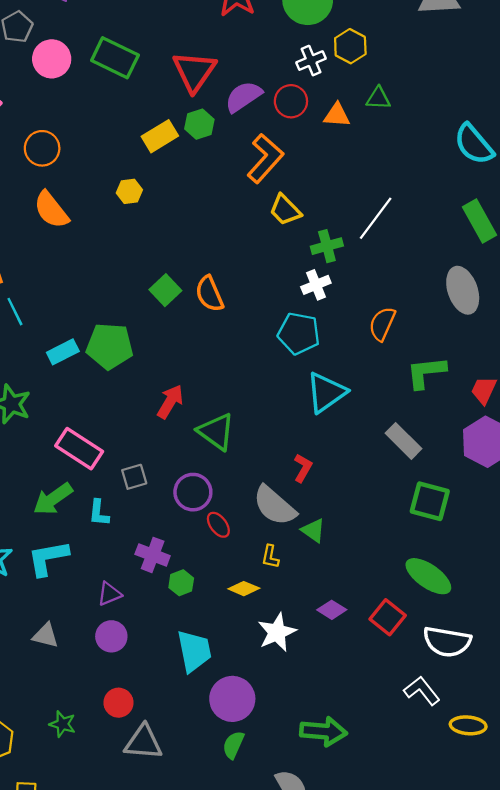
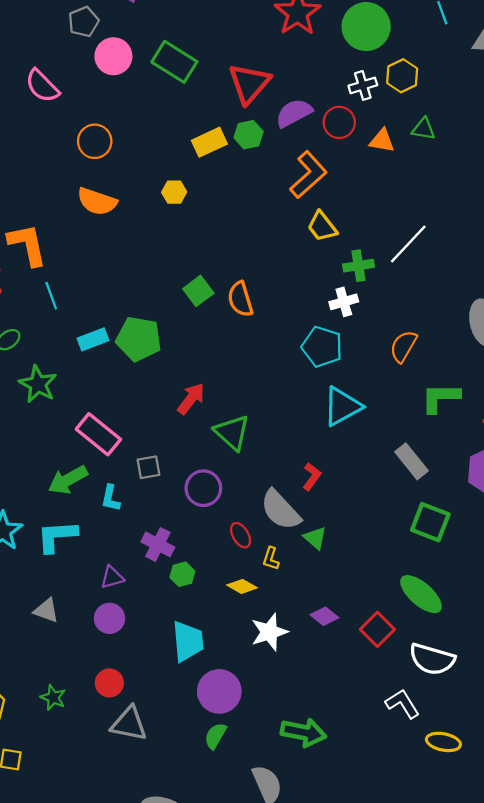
orange semicircle: (51, 210) -> (97, 202), turned -39
red ellipse: (218, 525) -> (241, 535), moved

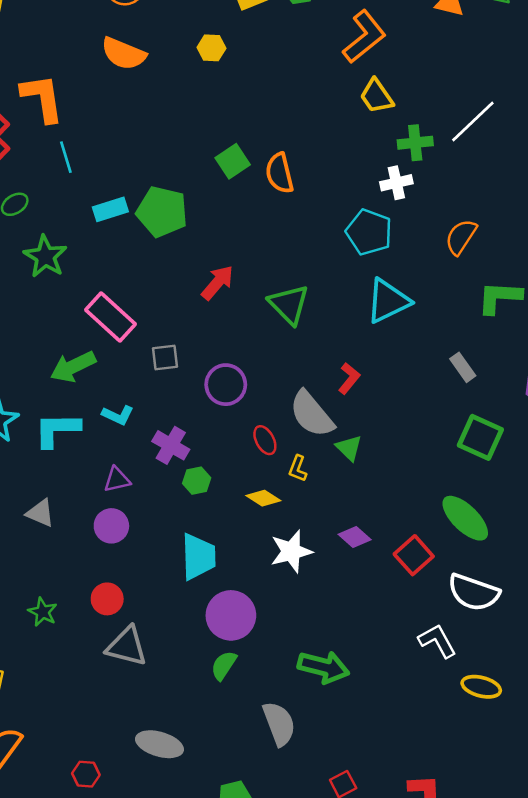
green triangle: (232, 432) -> (289, 304), moved
gray rectangle: (411, 461) -> (463, 367), size x0.7
cyan L-shape: (111, 498) -> (118, 415), moved, turned -80

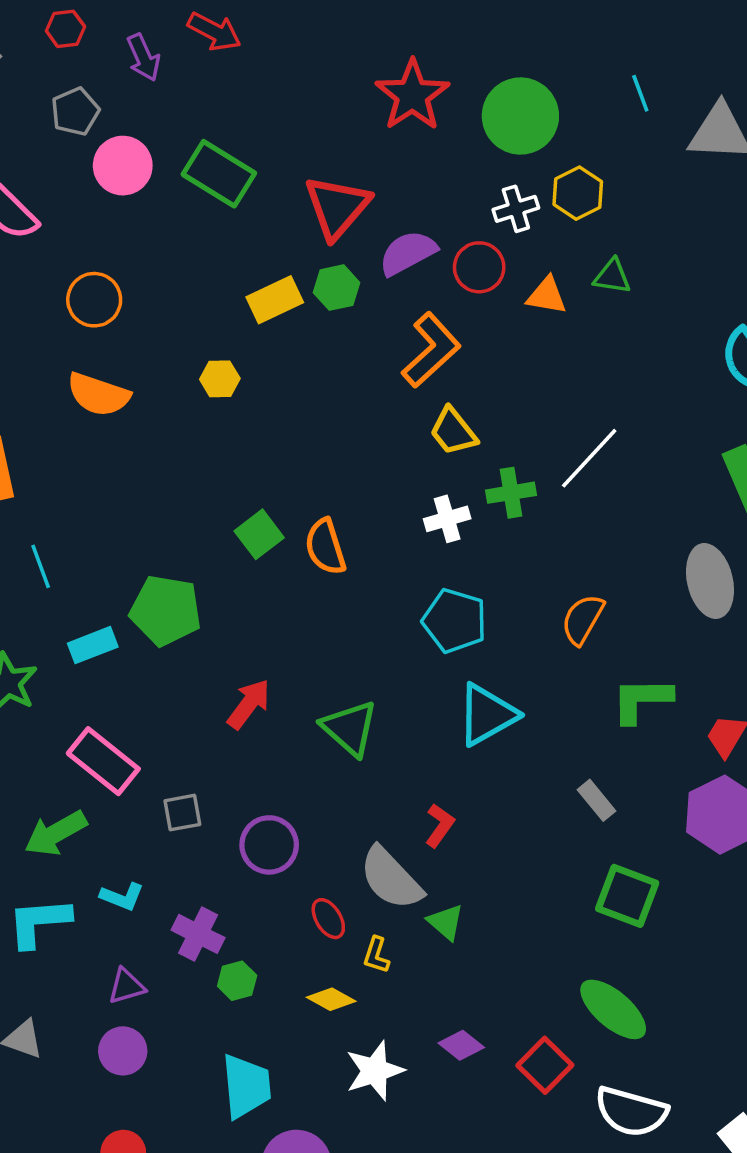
cyan line: (66, 157) -> (41, 566), moved
white cross: (396, 183) -> (447, 519), moved
cyan rectangle: (110, 209) -> (93, 645), moved

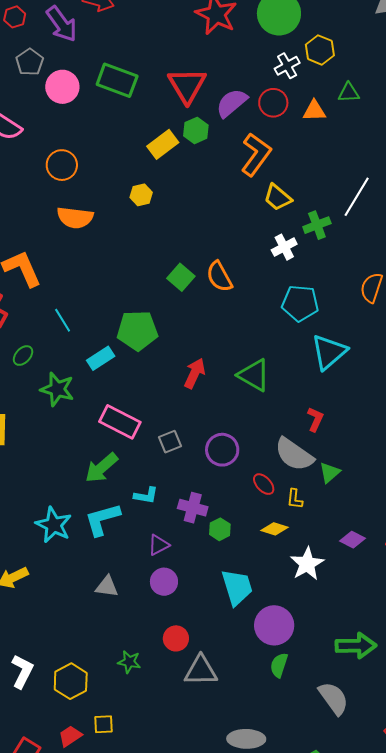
purple arrow: (143, 57) -> (62, 24), size x1.4
green triangle: (446, 922) -> (330, 473), turned 50

